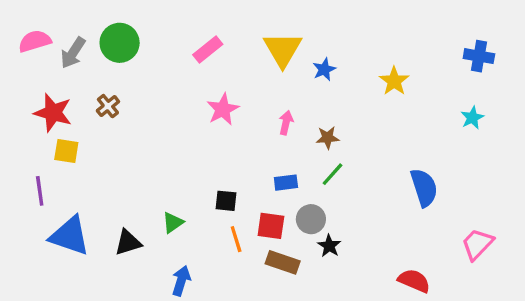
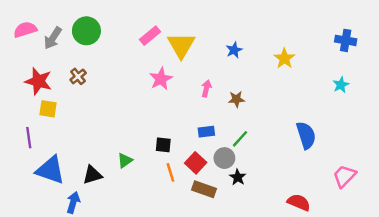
yellow triangle: (283, 49) -> (181, 45), moved
green line: (333, 174) -> (240, 139), moved
red square: (271, 226) -> (196, 163), turned 35
blue arrow: (181, 281) -> (73, 202), moved

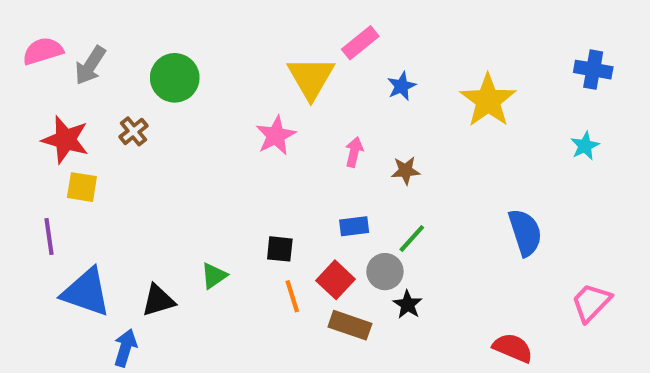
green circle: (86, 31) -> (175, 78), moved
pink rectangle: (150, 36) -> (360, 43), moved
yellow star: (284, 58) -> (488, 100), size x1.5

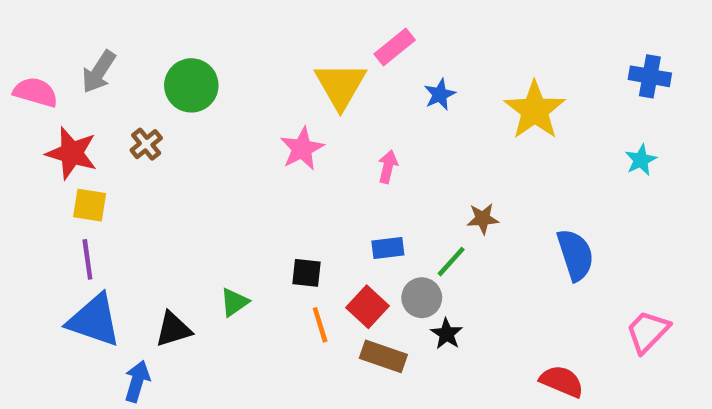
pink semicircle: (43, 51) -> (35, 92), moved, turned 33
brown star: (406, 171) -> (483, 219), moved
purple line: (49, 237) -> (87, 259), moved

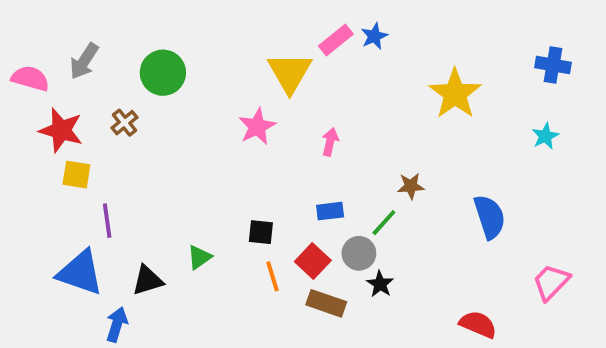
blue star: (440, 94) -> (374, 36), moved
purple line: (87, 259) -> (107, 221), moved

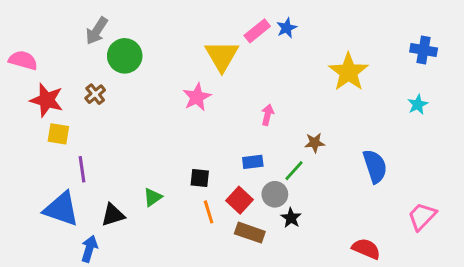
gray arrow: (84, 61) -> (97, 31), moved
pink arrow: (330, 142) -> (267, 115), moved

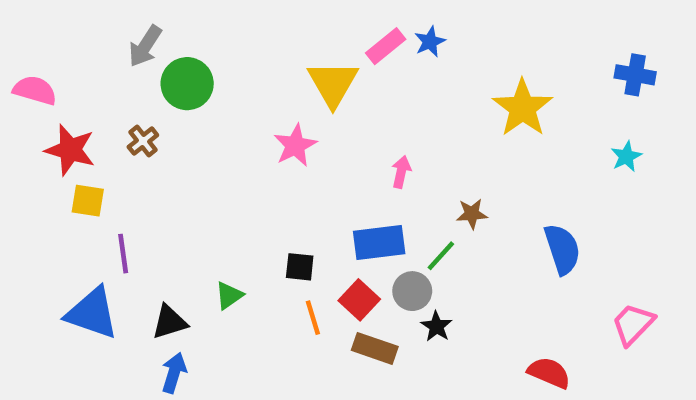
blue rectangle: (253, 162) -> (379, 243), size x1.6
blue arrow: (89, 249) -> (174, 373), moved

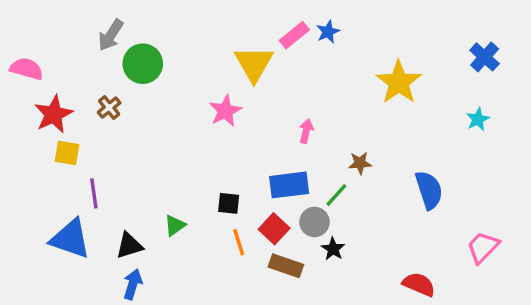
blue cross: (635, 75) -> (485, 57), turned 32
red star: (70, 150) -> (54, 114), turned 30

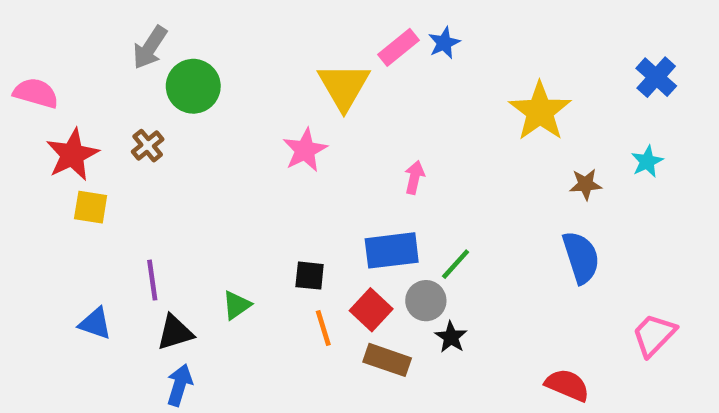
brown star: (360, 163) -> (586, 184), moved
purple line: (94, 193) -> (152, 280), moved
blue triangle: (70, 239) -> (95, 323), size x0.6

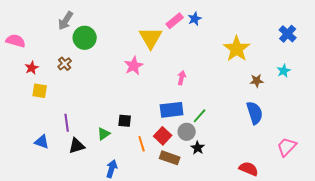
red star: (72, 155) -> (32, 68), size x0.6
black square: (310, 276) -> (125, 121), moved
blue arrow: (180, 385) -> (112, 169), moved

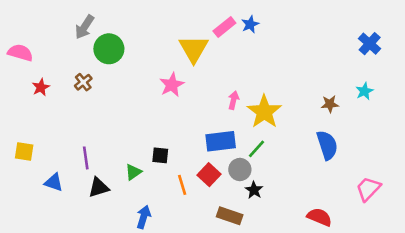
yellow star: (237, 49) -> (264, 112), moved
yellow square: (40, 91) -> (24, 152), moved
brown rectangle: (170, 158) -> (230, 216), moved

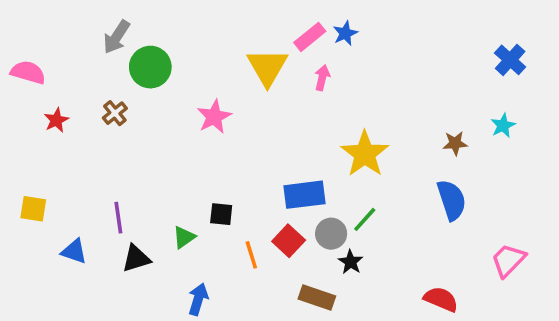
pink star: (172, 85) -> (214, 117), moved
pink arrow: (233, 100) -> (322, 78), moved
green line: (257, 149) -> (365, 219), moved

